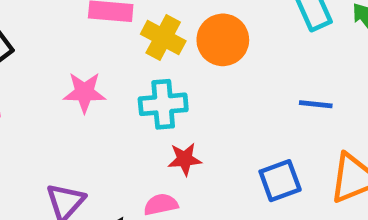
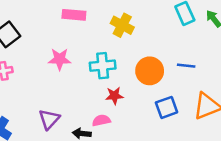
yellow cross: (163, 38) -> (122, 25), moved
orange circle: (223, 40) -> (150, 71), moved

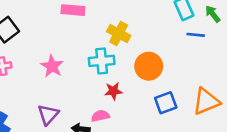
yellow cross: (122, 25) -> (119, 34), moved
pink star: (60, 59) -> (52, 66), moved, turned 30
blue line: (186, 66) -> (196, 35), moved

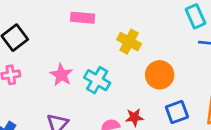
cyan cross: (102, 61) -> (97, 80), moved, turned 35
red star: (113, 91) -> (134, 117), moved

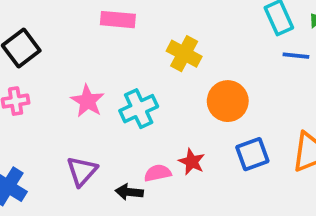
cyan cross: (97, 80) -> (139, 109), turned 35
red star: (134, 117) -> (192, 162), turned 30

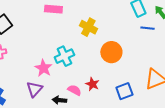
pink star: (88, 101) -> (43, 68), moved
blue square: (252, 154) -> (124, 91), moved
pink semicircle: (158, 173) -> (74, 90), turned 40

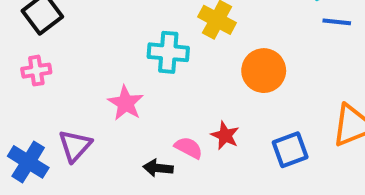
cyan cross: (64, 56) -> (168, 52), moved, turned 30
purple triangle: (34, 89) -> (75, 146), moved

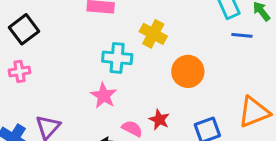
pink star: (126, 103) -> (104, 95), moved

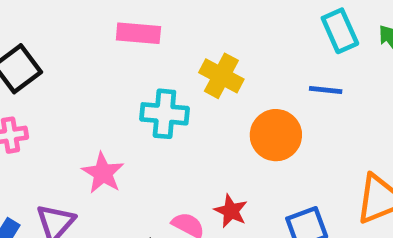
blue line: (242, 35) -> (326, 90), moved
pink star: (104, 95) -> (103, 173), moved

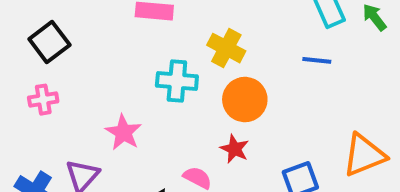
orange circle: (276, 135) -> (245, 100), moved
red star: (231, 211) -> (235, 149), moved

